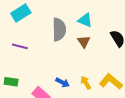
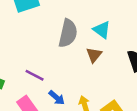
purple line: (20, 46) -> (35, 75), moved

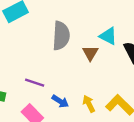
cyan triangle: (102, 30) -> (108, 36), moved

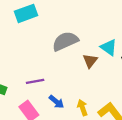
gray semicircle: (61, 36) -> (65, 41), turned -125
purple line: (35, 83) -> (35, 81), turned -36

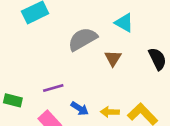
cyan triangle: (109, 47) -> (124, 23), moved
yellow arrow: (82, 108) -> (110, 112), turned -63

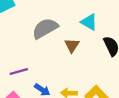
cyan triangle: (124, 23) -> (89, 22), moved

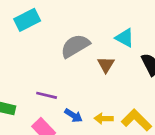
purple line: (19, 71) -> (47, 95), turned 30

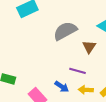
purple line: (47, 95) -> (78, 71), moved

